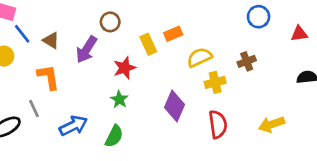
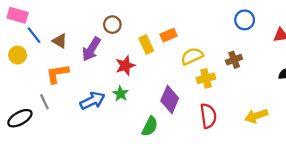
orange L-shape: (48, 77) -> (57, 74), turned -90
blue arrow: (73, 126) -> (92, 101), moved
green semicircle: (114, 136) -> (150, 126), moved

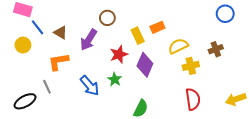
purple diamond: (170, 99) -> (145, 65), moved
blue arrow: (92, 101) -> (90, 86), turned 75

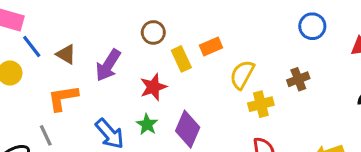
brown circle: (107, 18) -> (153, 32), moved
yellow semicircle: (178, 46) -> (242, 75), turned -36
purple diamond: (145, 65) -> (188, 129), moved

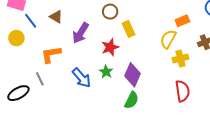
orange rectangle: (211, 46) -> (182, 21), moved
brown triangle: (66, 54) -> (56, 17), moved

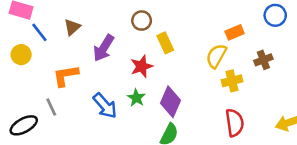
brown triangle: (56, 17) -> (72, 27), turned 48

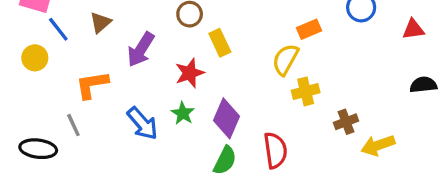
brown cross: (263, 60) -> (346, 122), moved
red semicircle: (235, 123) -> (275, 150), moved
black ellipse: (24, 125) -> (38, 149), turned 36

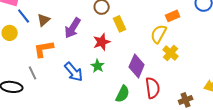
brown triangle: (100, 23) -> (44, 20), moved
yellow cross: (306, 91) -> (171, 53), turned -35
purple diamond: (227, 118) -> (137, 66), moved
brown cross: (346, 122) -> (186, 100), moved

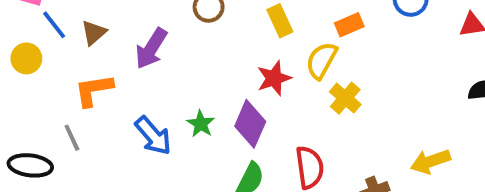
yellow rectangle: (120, 24) -> (280, 21), moved
red star: (102, 42) -> (274, 78), moved
purple diamond: (137, 66) -> (250, 124), moved

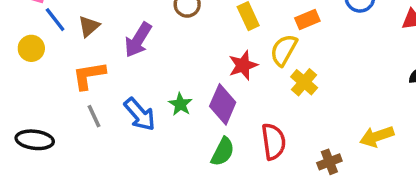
gray line: (72, 138) -> (94, 116), moved

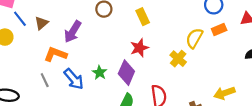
orange rectangle: (307, 20) -> (219, 30), moved
yellow semicircle: (284, 50) -> (194, 38), moved
orange L-shape: (89, 75) -> (55, 54), moved, turned 30

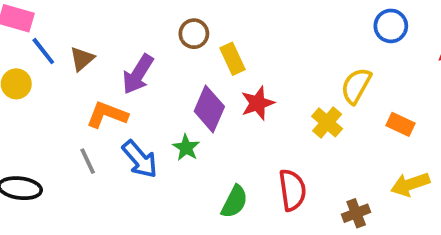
yellow rectangle: (143, 17) -> (232, 59), moved
orange rectangle: (219, 30) -> (400, 124), moved, turned 48
purple diamond: (126, 73) -> (209, 109), moved

